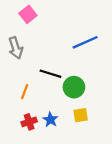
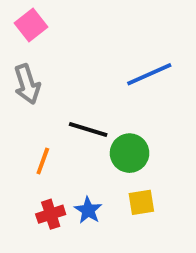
pink square: (28, 14) -> (31, 25), moved

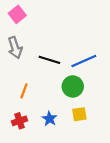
blue line: (149, 74) -> (84, 61), moved
black line: (88, 129) -> (49, 60), moved
red cross: (51, 214) -> (19, 121), moved

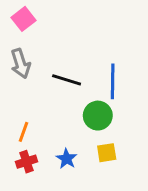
blue line: (84, 61) -> (113, 81), turned -65
orange line: (24, 91) -> (23, 132), moved

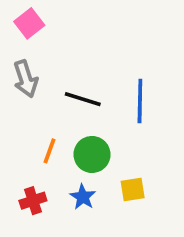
green circle: (98, 116) -> (92, 154), moved
orange line: (23, 132) -> (50, 151), moved

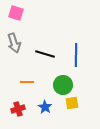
pink square: (29, 23) -> (16, 13), turned -35
orange line: (50, 151) -> (27, 82), turned 72
green circle: (92, 154) -> (63, 85), moved

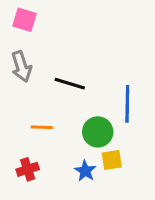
blue line: (76, 55) -> (127, 104), moved
blue star: (45, 107) -> (85, 171), moved

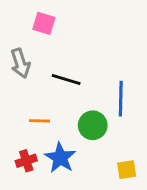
pink square: (25, 20) -> (44, 23), moved
yellow square: (112, 160) -> (127, 170), moved
blue star: (85, 171) -> (60, 158), moved, size x1.5

